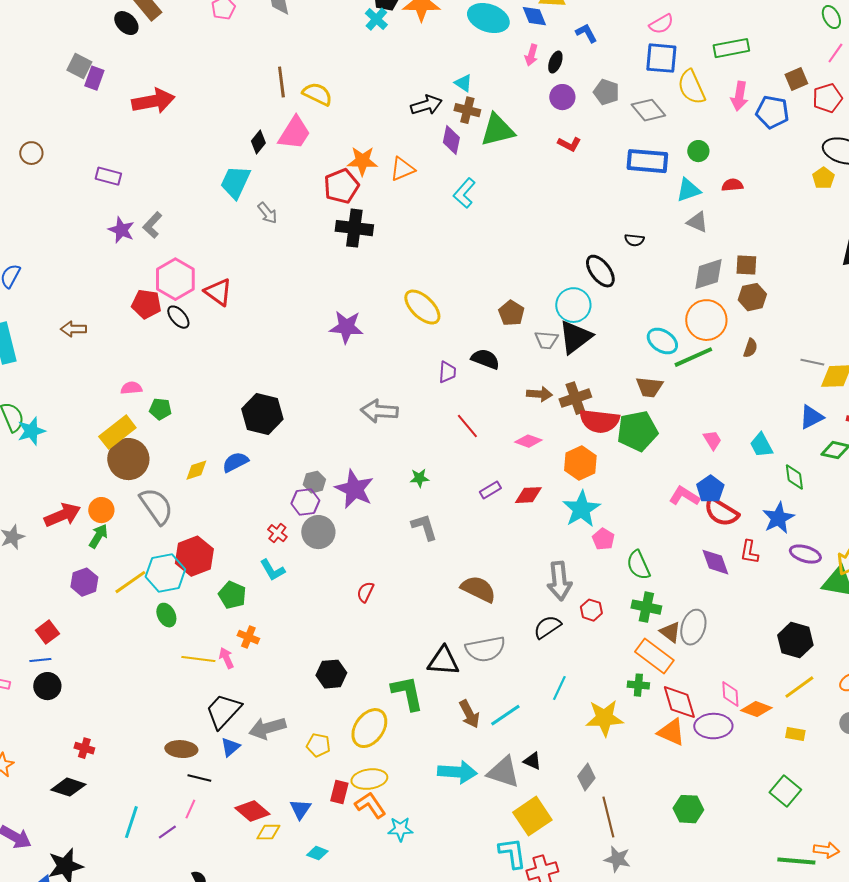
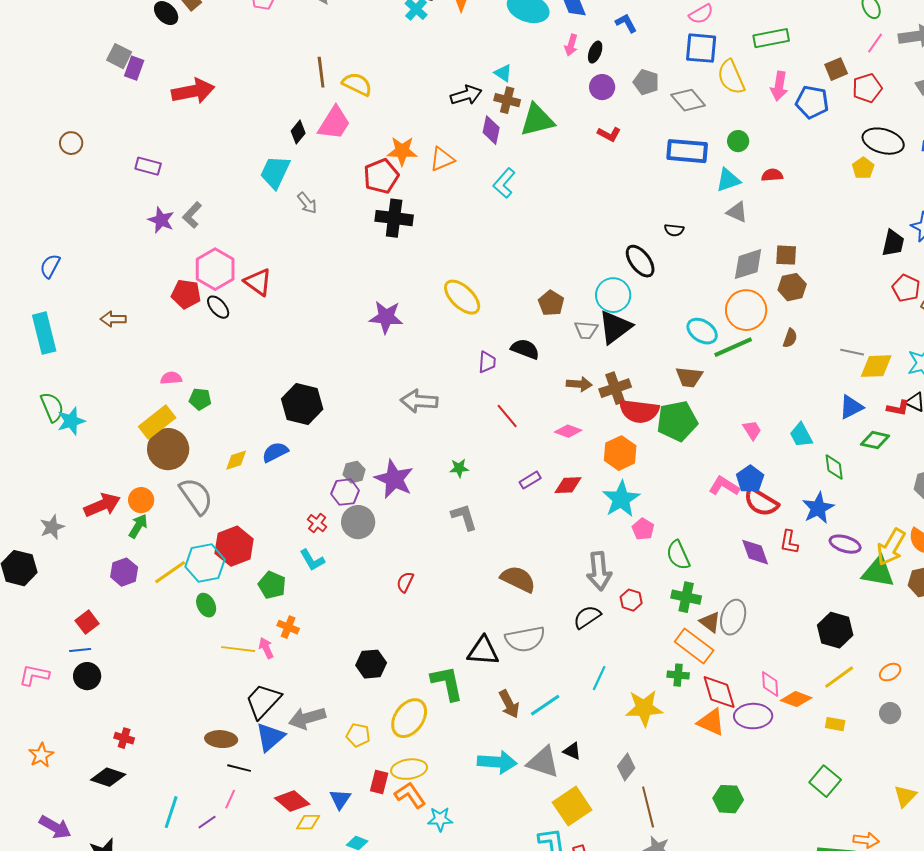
blue triangle: (230, 747) -> (270, 737), size x1.5

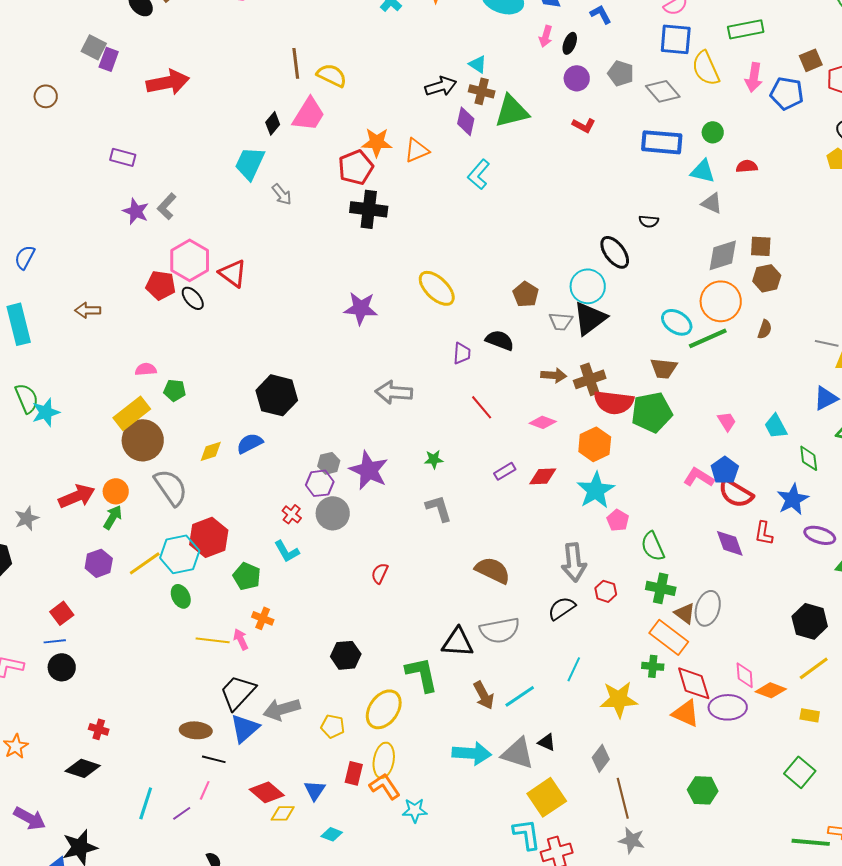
brown circle: (71, 143) -> (46, 96), moved
cyan triangle: (728, 180) -> (703, 171), turned 32
yellow ellipse: (409, 769) -> (384, 760), turned -72

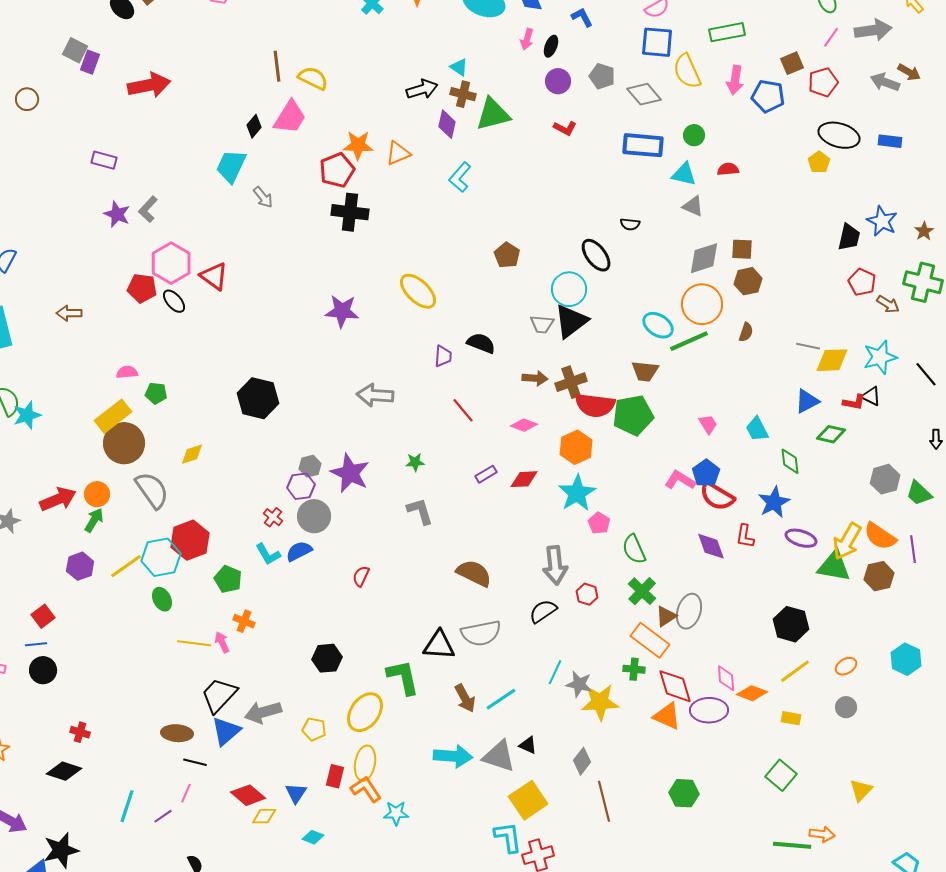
brown pentagon: (526, 294) -> (507, 255), moved
blue semicircle: (250, 443) -> (299, 551), moved
green cross: (661, 588) -> (642, 591), turned 32
brown triangle: (685, 613) -> (666, 616), turned 50
gray star: (632, 840) -> (579, 684), moved

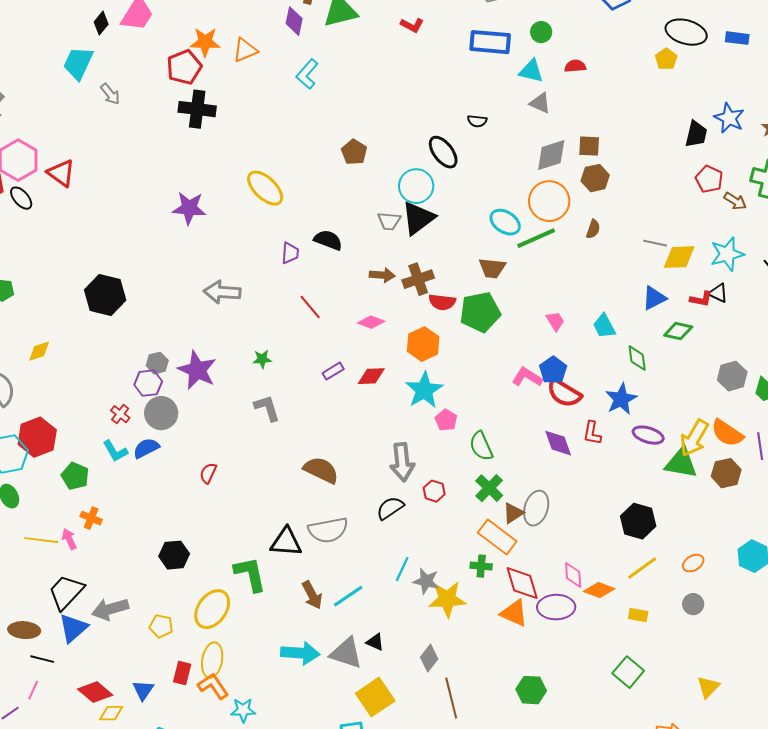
red semicircle: (595, 405) -> (442, 302), size x0.7

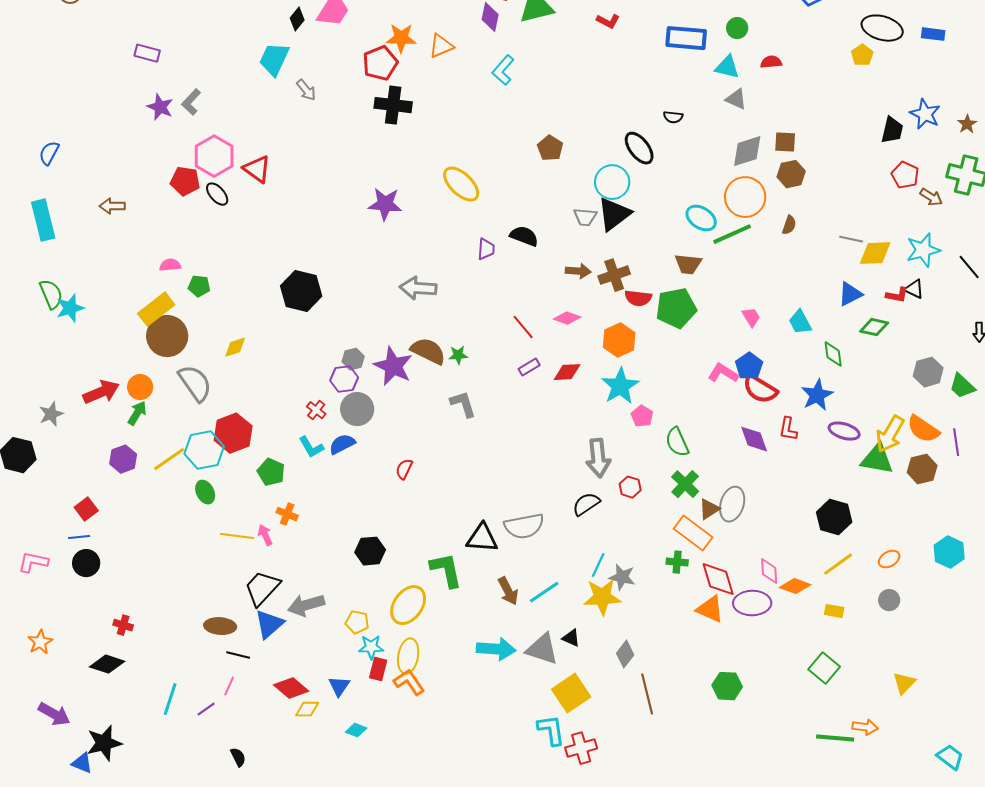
red line: (310, 307) -> (523, 327), moved
brown semicircle: (321, 470) -> (428, 351), moved
yellow star: (447, 599) -> (602, 597), moved
cyan star: (243, 710) -> (371, 647), moved

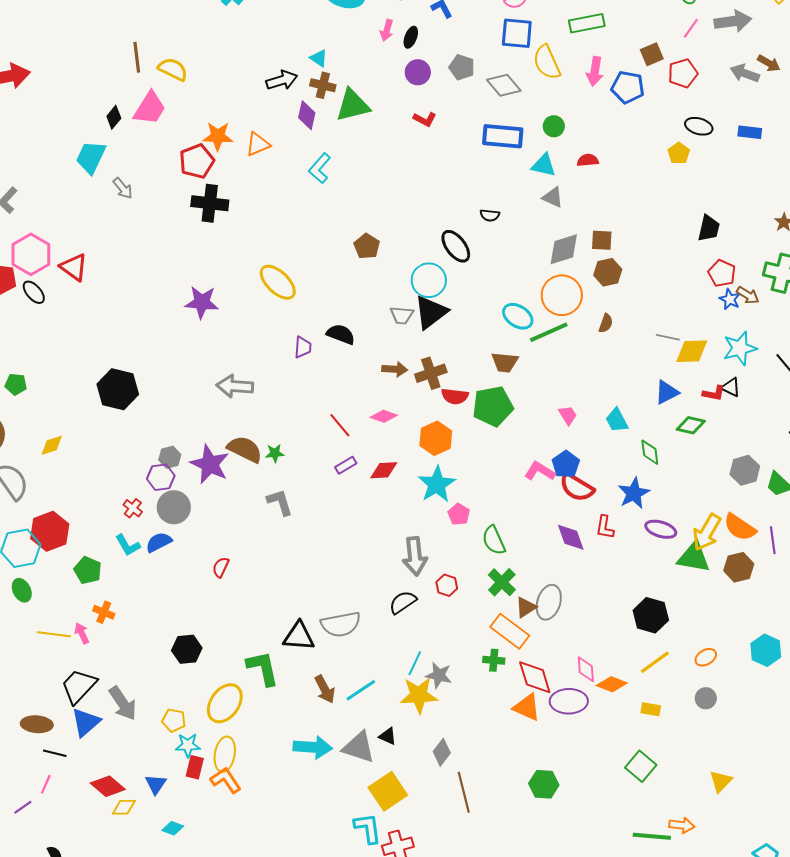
black ellipse: (882, 28) -> (699, 126), size x0.7
blue star: (925, 114) -> (730, 299), moved, size x0.7
gray arrow: (306, 605) -> (123, 703), turned -108

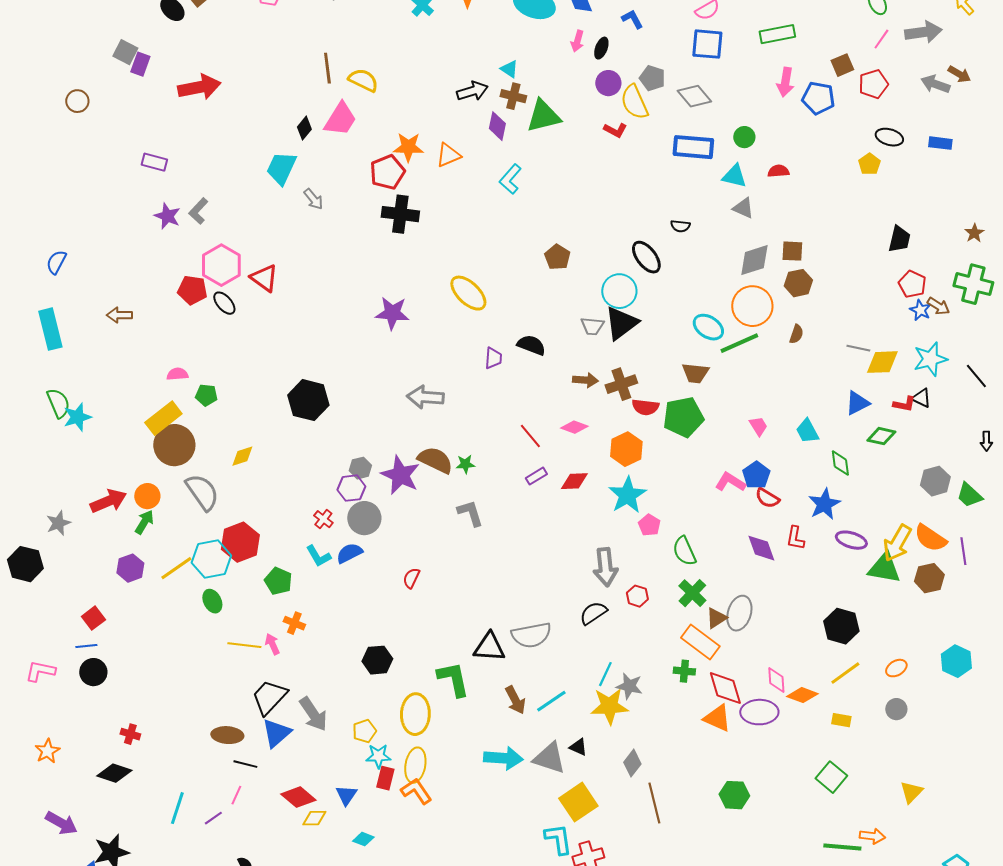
yellow semicircle: (547, 62) -> (634, 102), moved
red semicircle: (577, 487) -> (767, 498), size x0.7
yellow ellipse: (225, 703) -> (415, 714), turned -33
yellow pentagon: (174, 720) -> (364, 731), turned -30

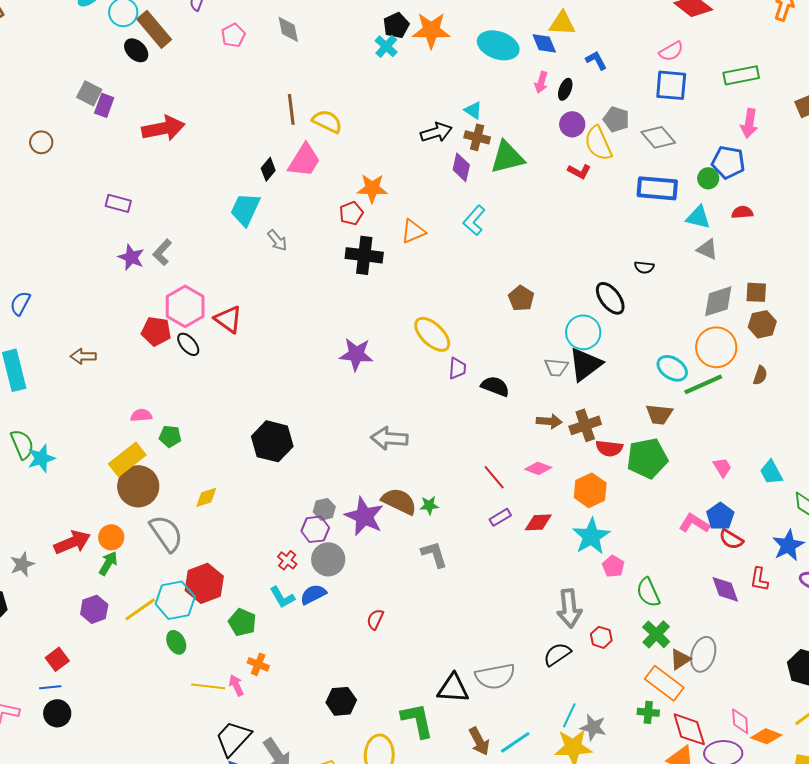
blue pentagon: (818, 98) -> (728, 162), moved
orange triangle: (448, 155) -> (413, 231), moved
red pentagon: (387, 172) -> (351, 213), size x0.7
purple trapezoid: (493, 358) -> (457, 368), moved

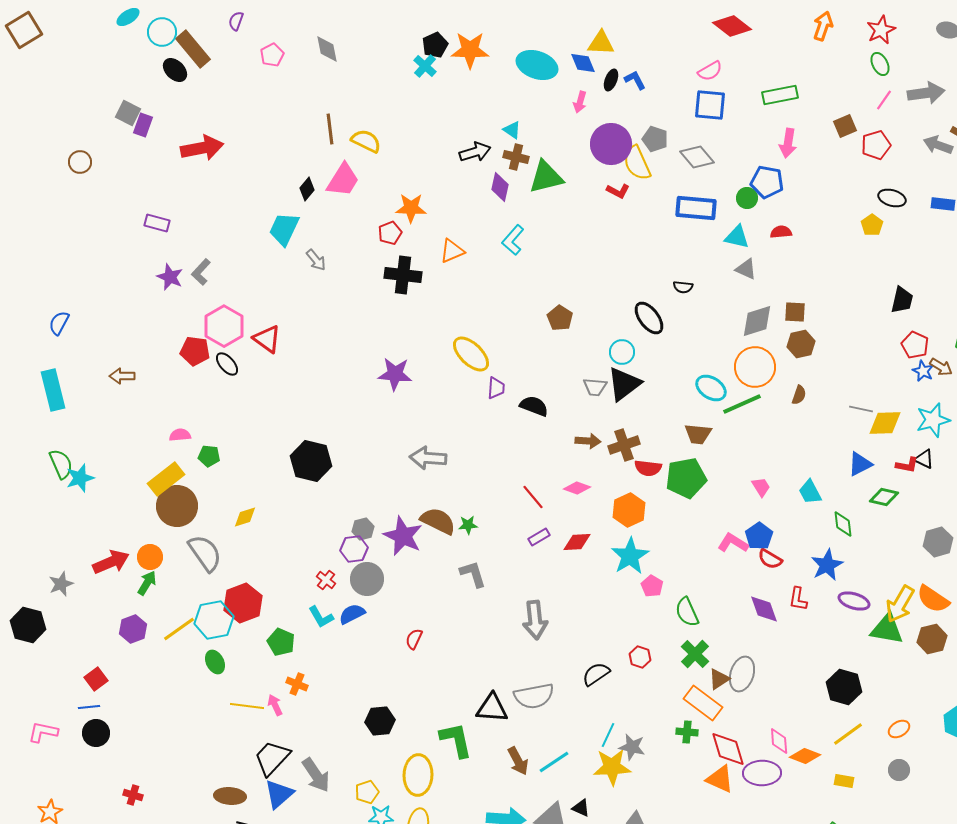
black ellipse: (565, 89) -> (611, 80), moved
purple circle: (572, 124) -> (611, 144), size x1.6
cyan circle: (583, 332) -> (622, 352), size x0.7
gray arrow: (569, 608) -> (535, 620), moved

